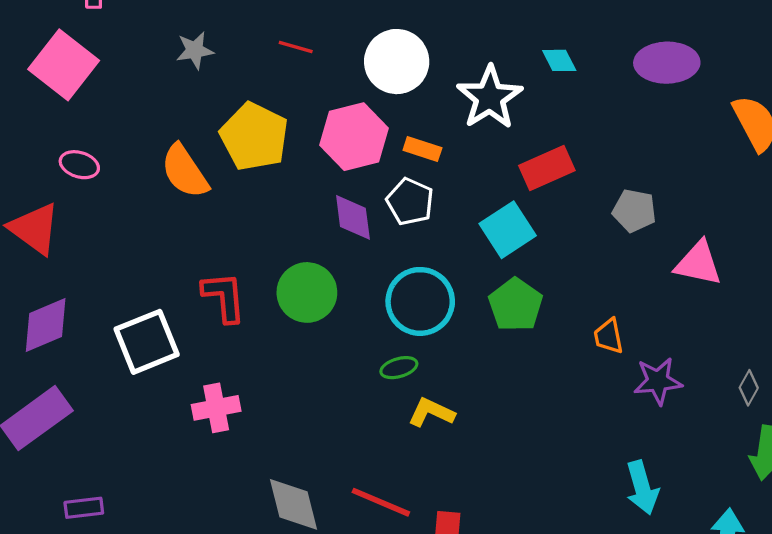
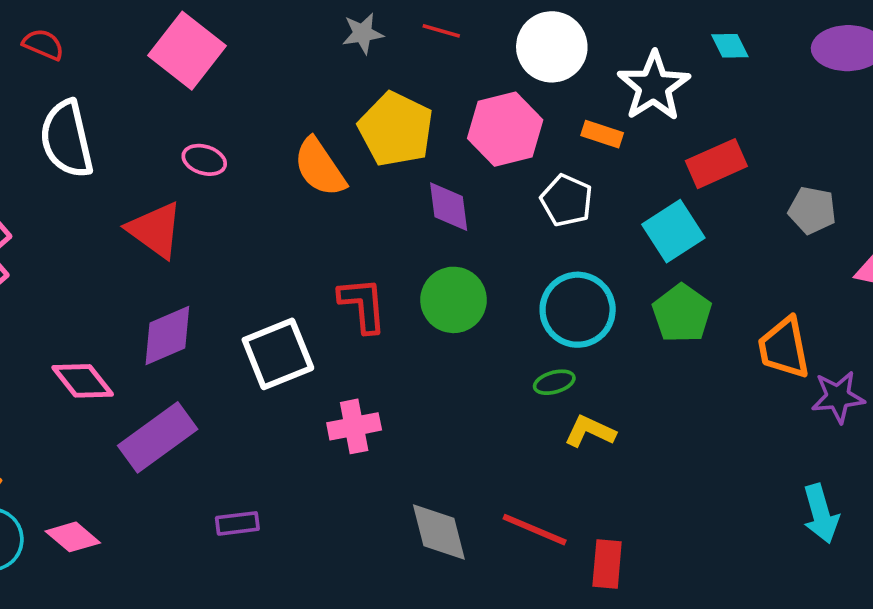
gray star: (195, 50) -> (363, 33), moved
orange rectangle: (422, 149) -> (602, 134), moved
purple diamond: (353, 217) -> (449, 207), moved
orange trapezoid: (609, 336) -> (784, 348), size x1.6
purple rectangle: (84, 508) -> (237, 523), moved

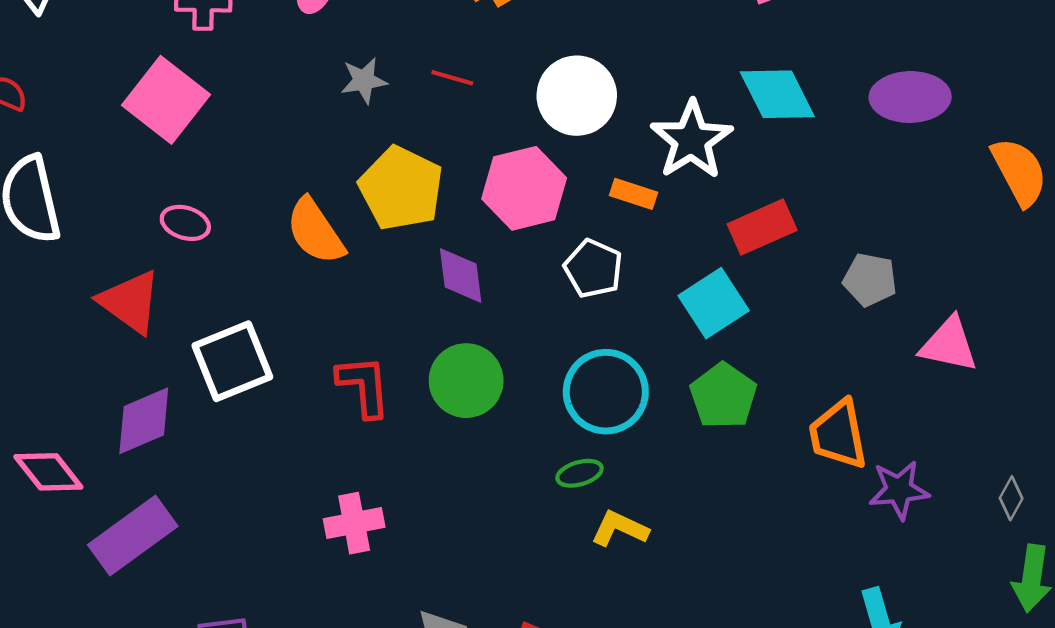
cyan diamond: (730, 46) -> (777, 94), size x1.8
white square: (278, 354) -> (232, 361), moved

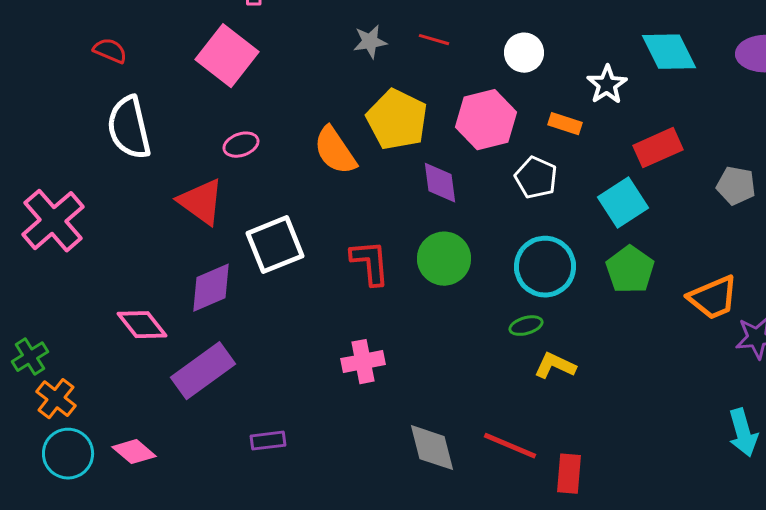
white circle: (577, 96) -> (524, 53), size x0.7
white star: (692, 140) -> (607, 85), size x0.7
pink ellipse: (185, 223) -> (241, 145), turned -36
orange trapezoid: (838, 435) -> (713, 298), turned -102

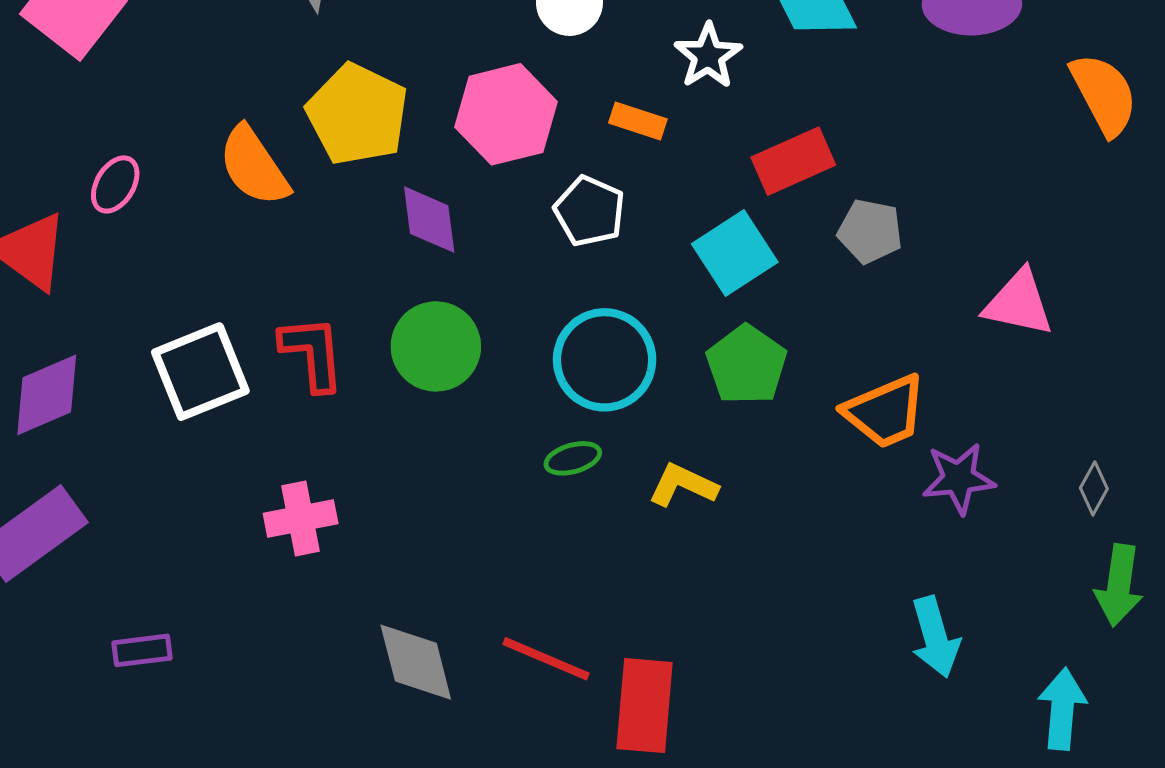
pink ellipse: (241, 145) -> (115, 184), moved, turned -40
gray pentagon: (736, 186) -> (870, 231), moved
white square: (275, 245) -> (200, 372), moved
yellow L-shape: (555, 366) -> (683, 485), moved
red rectangle: (569, 474) -> (645, 706), size x1.4

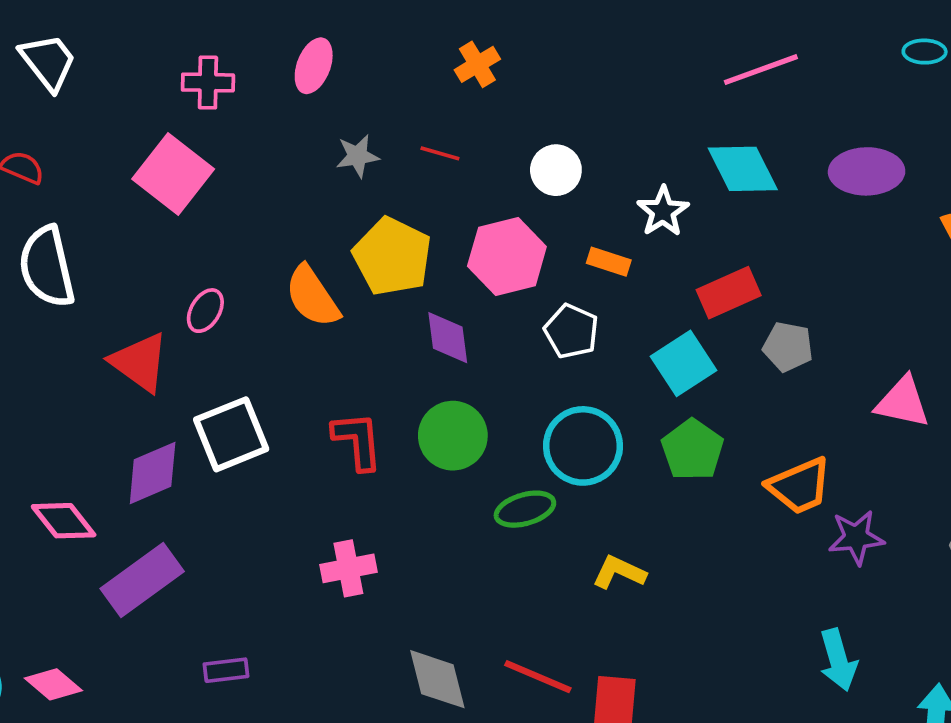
white square: (200, 372) -> (231, 434), moved
green ellipse: (573, 458) -> (525, 509), moved, size x1.4
yellow L-shape: (683, 485) -> (619, 572), moved

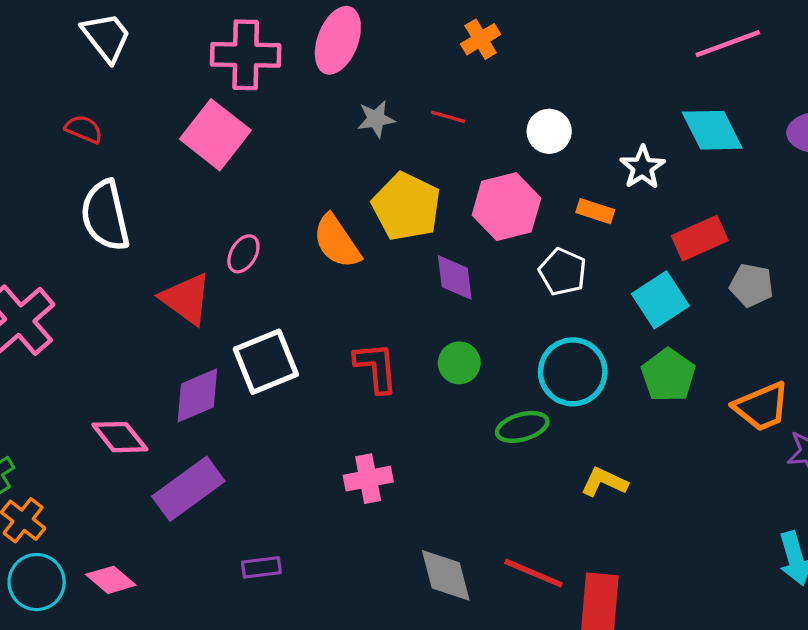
pink ellipse: (314, 66) -> (338, 40), size x1.4
pink cross: (208, 82) -> (246, 55), size x1.5
green circle: (453, 436) -> (459, 363), size x0.7

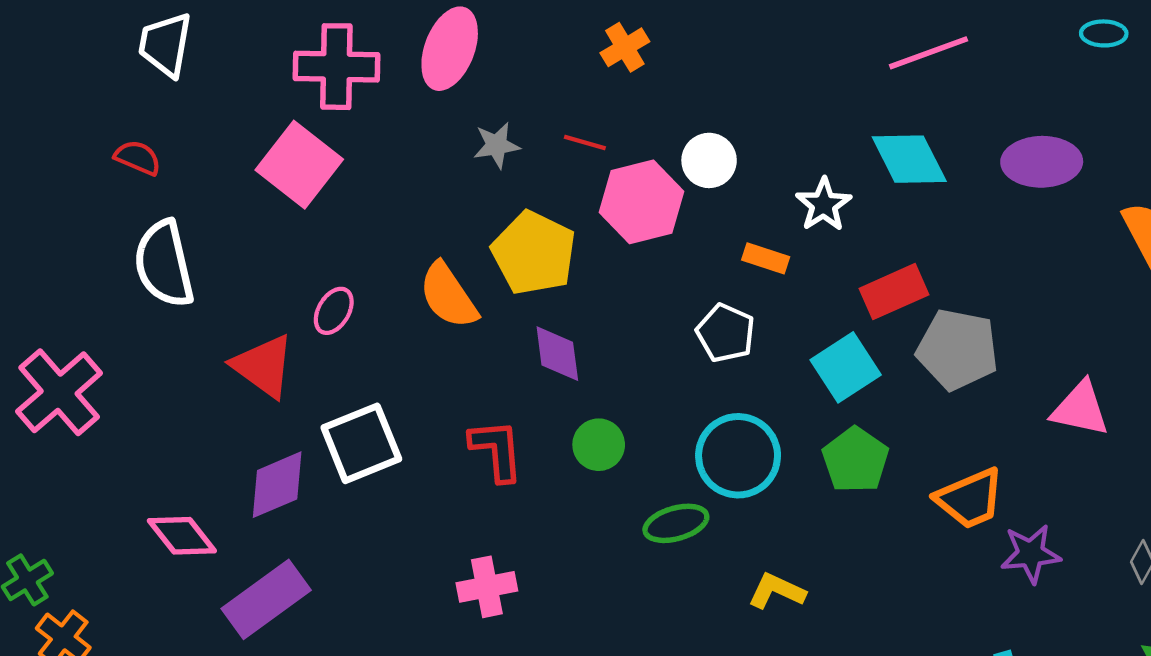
white trapezoid: (106, 37) -> (165, 45), turned -132
pink hexagon: (506, 207) -> (641, 202), moved
purple diamond: (455, 277) -> (557, 354), moved
gray pentagon: (751, 285) -> (957, 349), size x1.5

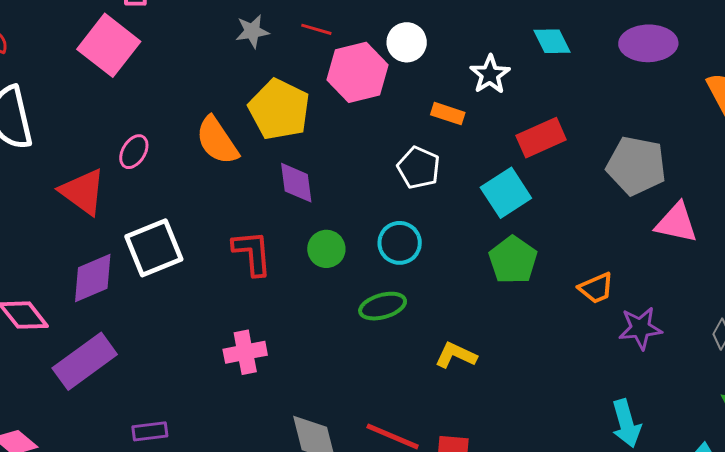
cyan diamond: (909, 159) -> (552, 41), size x0.7
gray pentagon: (957, 349) -> (636, 166), moved
cyan circle: (738, 456) -> (400, 243), moved, size x0.7
orange trapezoid: (970, 499) -> (596, 288), size x0.7

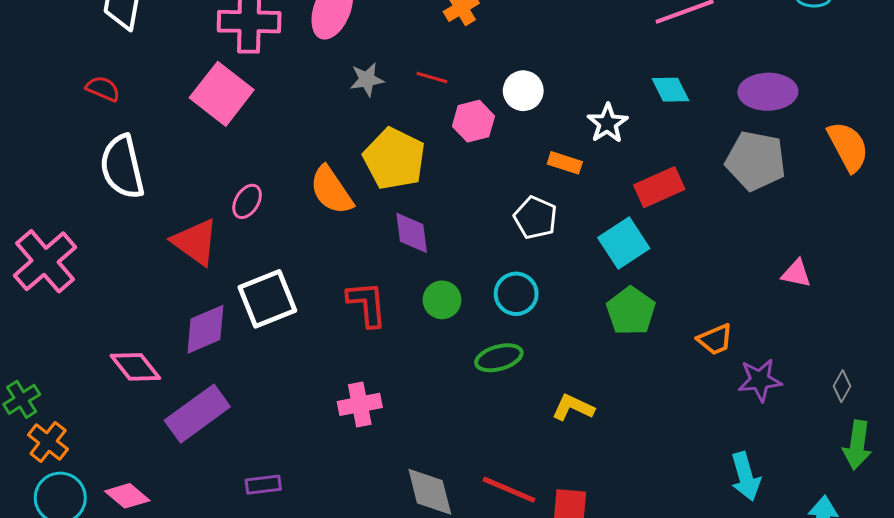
pink hexagon: (357, 72) -> (473, 121), size x0.7
gray pentagon: (636, 166) -> (756, 161), moved
pink triangle: (676, 223) -> (796, 273), size x0.7

